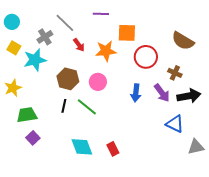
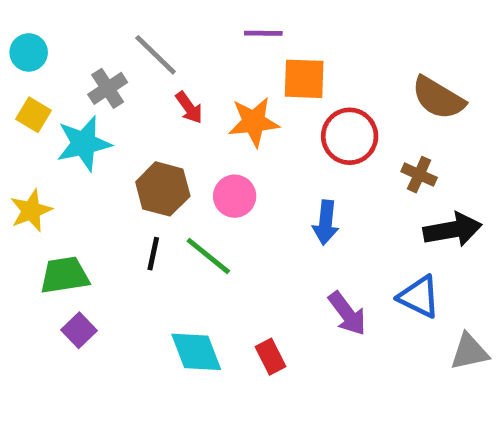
purple line: (101, 14) -> (263, 33), moved
purple arrow: (162, 93) -> (347, 314), moved

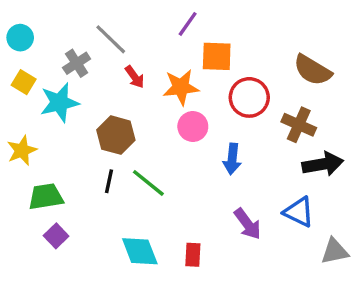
purple line: (263, 33) -> (188, 24), turned -56
brown cross: (419, 175) -> (299, 125), size x1.4
pink circle: (235, 196) -> (193, 127), moved
red rectangle: (271, 357) -> (193, 255), turned 30

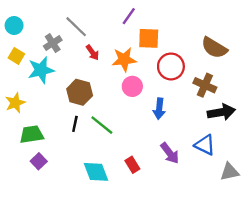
red rectangle: (193, 255) -> (132, 165), moved, turned -35

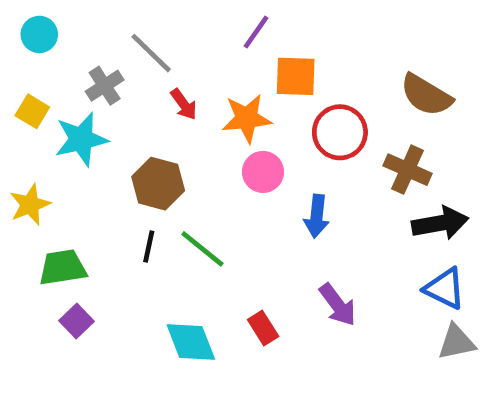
cyan circle: (14, 26) -> (39, 34), moved
blue triangle: (205, 145) -> (445, 288), moved

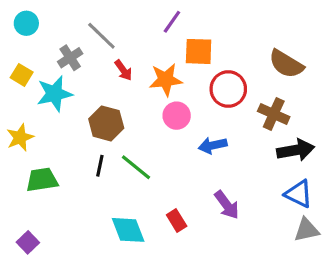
blue arrow: (317, 216) -> (213, 145), turned 72
purple square: (77, 321) -> (28, 242), moved

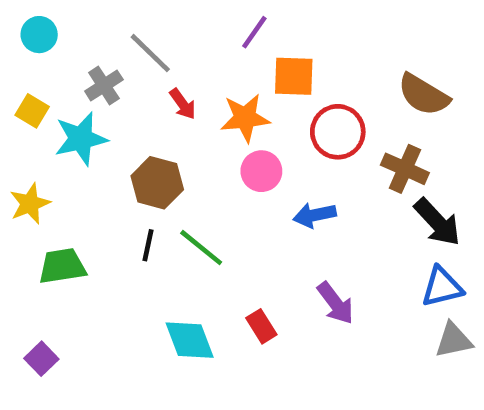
black arrow: (296, 150) -> (437, 222), turned 57
blue triangle: (299, 194) -> (442, 287), turned -40

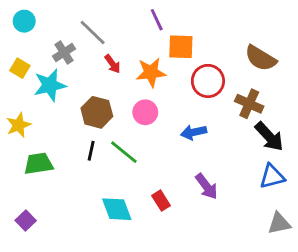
purple line: (254, 32) -> (157, 20), turned -60
pink circle: (261, 171) -> (145, 112), moved
gray triangle: (454, 340) -> (279, 223), moved

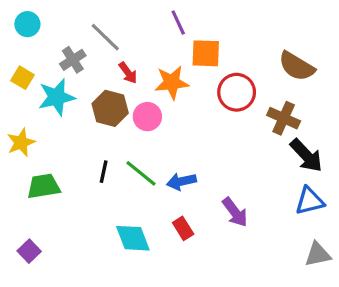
brown hexagon: (97, 112) -> (110, 108), moved
pink circle: (145, 112) -> (147, 117), moved
blue arrow: (194, 132) -> (181, 181), moved

